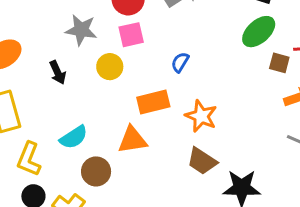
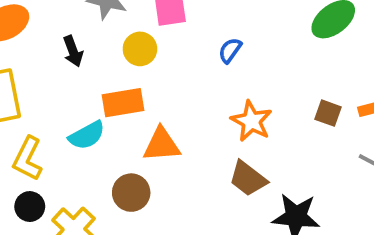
brown square: (279, 63) -> (328, 113), moved
orange rectangle: (153, 102) -> (123, 103), moved
brown circle: (96, 171) -> (131, 193), moved

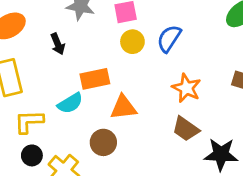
yellow circle: (140, 49) -> (132, 42), moved
blue semicircle: (230, 50) -> (169, 39), size x1.5
yellow L-shape: (28, 159) -> (29, 122), turned 64

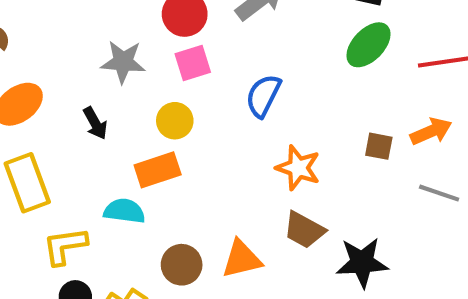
yellow circle: (132, 42) -> (175, 121), moved
cyan semicircle: (70, 103) -> (124, 211), turned -135
orange triangle: (123, 107) -> (242, 259), moved

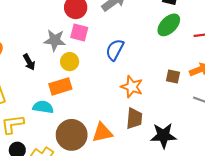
gray star: (123, 62) -> (55, 40), moved
pink square: (193, 63) -> (79, 32), turned 30
brown trapezoid: (304, 230) -> (134, 118), turned -115
brown circle: (182, 265) -> (72, 135), size x1.5

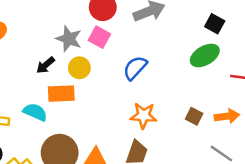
black arrow: (29, 62) -> (46, 65), moved, turned 63
orange star: (132, 87) -> (144, 116), turned -30

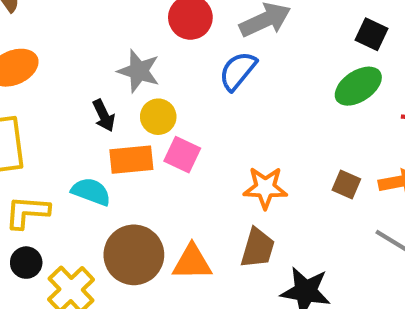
pink square: (99, 37) -> (182, 155), moved
black arrow: (46, 65) -> (104, 115), turned -72
blue semicircle: (135, 68) -> (238, 71), moved

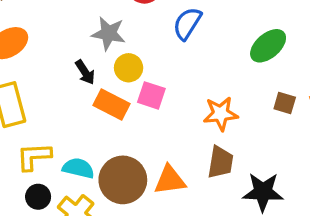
green ellipse: (358, 86) -> (268, 46), moved
orange rectangle: (131, 160) -> (111, 105), turned 40
cyan semicircle: (91, 192) -> (78, 168), moved

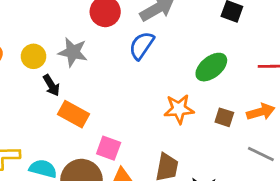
yellow circle: (129, 68) -> (33, 56), moved
pink square: (151, 95) -> (109, 148), moved
orange star: (221, 114) -> (179, 109), moved

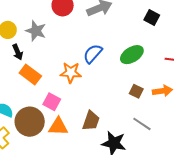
blue semicircle: (142, 46) -> (93, 54), moved
orange star: (179, 109) -> (71, 73), moved
gray line: (261, 154) -> (142, 124), moved

